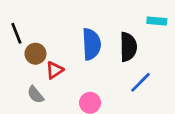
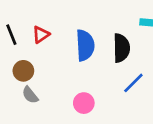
brown circle: (35, 54) -> (23, 71), moved
red triangle: (55, 70) -> (41, 35), moved

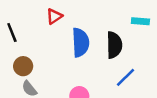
red triangle: (41, 35) -> (54, 16), moved

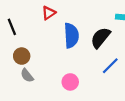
black semicircle: (114, 45) -> (100, 38), turned -140

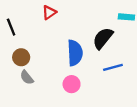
blue semicircle: (71, 36) -> (75, 53), moved
blue line: (110, 66) -> (113, 67), turned 30

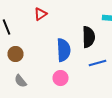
black semicircle: (103, 38) -> (88, 37), turned 140
gray semicircle: (27, 77) -> (20, 81), moved

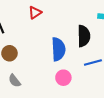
pink circle: (60, 78) -> (63, 78), moved

